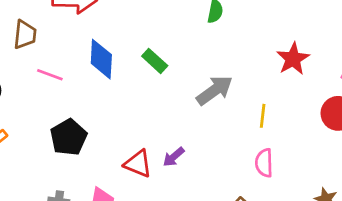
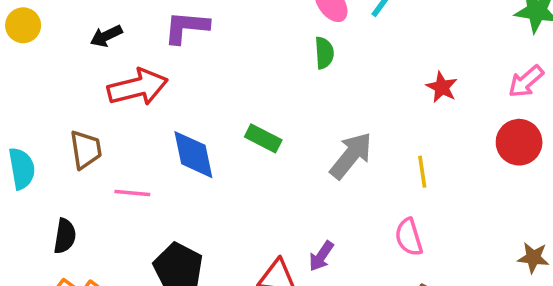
red star: (293, 59) -> (442, 87), size x0.7
pink semicircle: (264, 163) -> (409, 237), moved

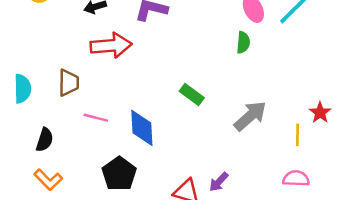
red star: (442, 87) -> (320, 113), moved
blue diamond: (193, 155) -> (142, 128), moved
pink semicircle: (409, 237) -> (296, 179), moved, turned 100

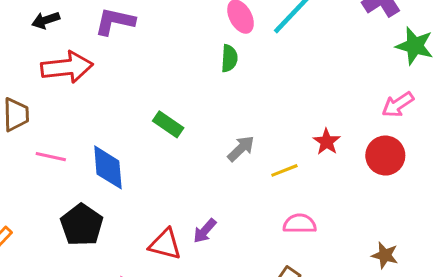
gray arrow: (250, 116) -> (241, 149), size x0.7
yellow line: (298, 135) -> (284, 170), moved, turned 70

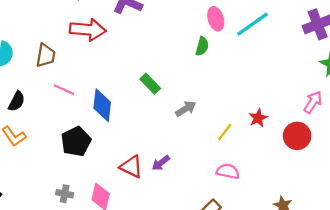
pink arrow: (398, 105) -> (313, 102), turned 145
gray arrow: (241, 149) -> (186, 109), moved
yellow line: (284, 170) -> (225, 132), turned -42

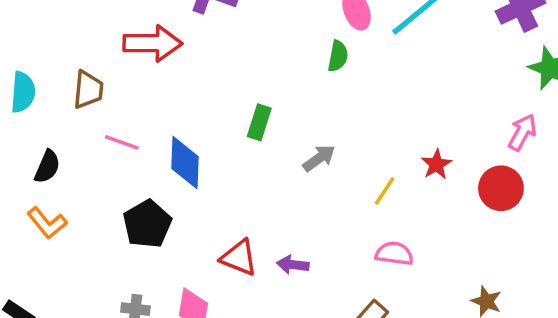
green rectangle: (150, 84) -> (259, 122), turned 66
purple arrow: (161, 163) -> (293, 265), moved, turned 48

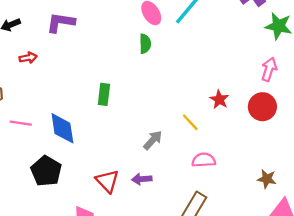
red arrow: (153, 43) -> (28, 58), size x0.5
gray arrow: (319, 158) -> (153, 140), moved
yellow line: (385, 191) -> (190, 122), turned -66
red triangle: (239, 258) -> (107, 181), turned 35

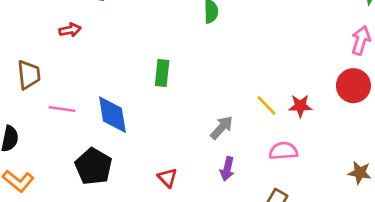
red star: (219, 99) -> (300, 106), moved, turned -30
purple arrow: (142, 179) -> (227, 169), moved, turned -72
red triangle: (107, 181) -> (167, 178), size x0.7

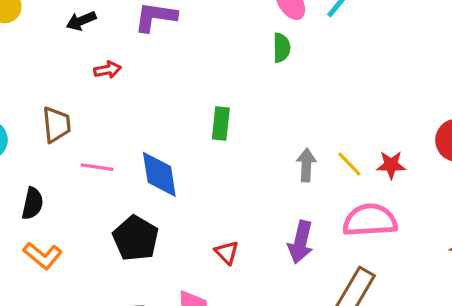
gray arrow: (222, 128) -> (306, 165), moved, turned -40
pink semicircle: (283, 151) -> (370, 220), size x1.5
purple arrow: (227, 169) -> (301, 242), size x1.4

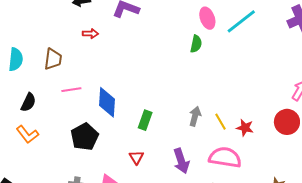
green rectangle: (221, 123) -> (145, 120), moved
pink line: (97, 167) -> (71, 90), turned -30
purple arrow: (301, 242) -> (181, 161), turned -45

